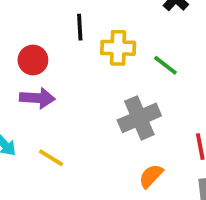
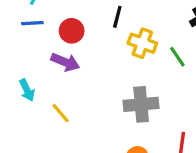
green line: (165, 65) -> (177, 57), moved

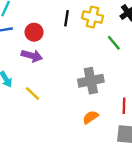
yellow cross: (142, 43) -> (92, 17), moved

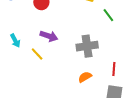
purple arrow: (32, 56) -> (49, 36), moved

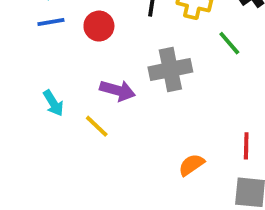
gray cross: (87, 46) -> (170, 69), moved

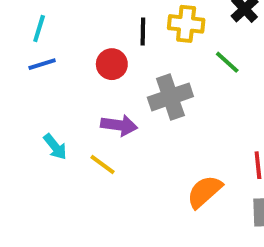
red circle: (99, 26) -> (112, 64), moved
orange semicircle: (191, 165) -> (204, 192), size x1.4

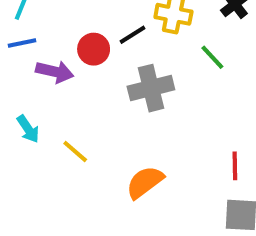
black line: (143, 32) -> (133, 35), moved, turned 52
purple arrow: (119, 125) -> (55, 72), moved
orange semicircle: (204, 192) -> (145, 182), moved

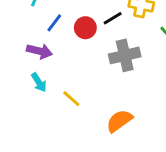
blue line: (22, 43) -> (54, 23), moved, turned -42
purple arrow: (55, 72) -> (39, 51), moved

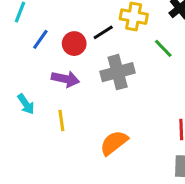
purple arrow: (39, 51) -> (65, 79), moved
yellow line: (71, 99) -> (61, 120), turned 42

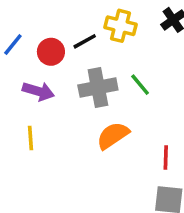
green line: (163, 48) -> (140, 85), moved
orange semicircle: (114, 143) -> (113, 135), moved

